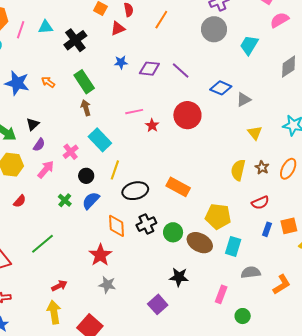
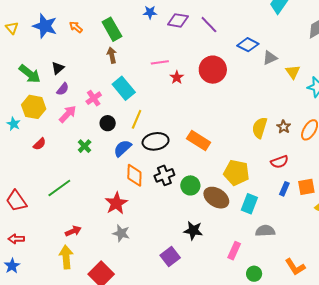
yellow triangle: (255, 133) -> (293, 72), moved
blue semicircle: (91, 201) -> (122, 148), moved
orange L-shape: (282, 284) -> (295, 267), moved, turned 85

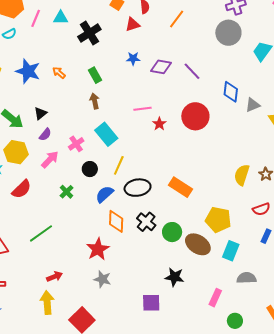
green rectangle: (112, 29) -> (95, 75), size x0.7
blue diamond: (248, 45) -> (231, 92), turned 70
red semicircle: (40, 144) -> (22, 189), size x1.5
black cross: (164, 175) -> (146, 222), turned -30
purple square: (170, 256) -> (151, 303), turned 36

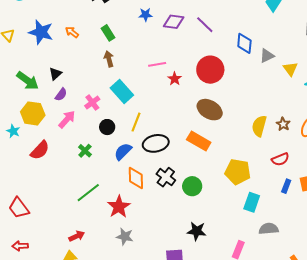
green line: (41, 233) -> (88, 193), moved
brown ellipse: (198, 244) -> (210, 110), moved

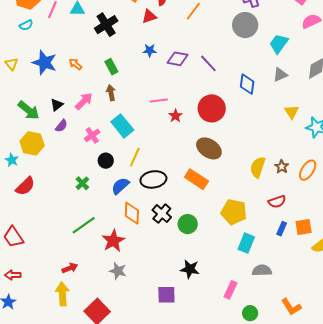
gray triangle: (267, 56) -> (280, 75), moved
pink arrow: (67, 119) -> (84, 101), moved
red semicircle: (40, 150) -> (25, 186), moved

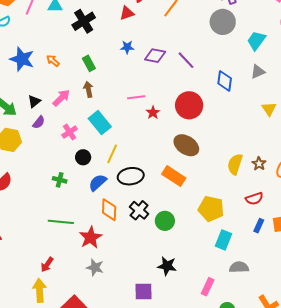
green cross: (82, 183) -> (60, 180), turned -32
green line: (84, 225) -> (61, 222), turned 40
red arrow: (70, 268) -> (47, 265), turned 147

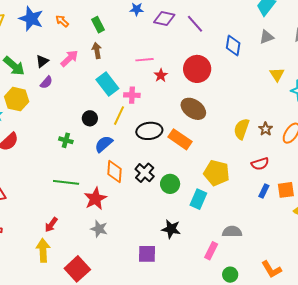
pink cross: (70, 132) -> (132, 95), moved, turned 35
black ellipse: (131, 176) -> (149, 131), moved
cyan rectangle: (224, 240) -> (198, 199), moved
gray semicircle: (239, 267) -> (232, 232), moved

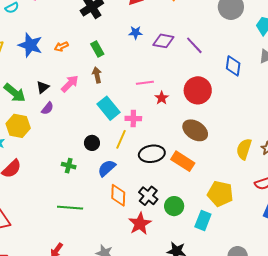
orange arrow: (62, 21) -> (61, 46), turned -64
red star: (95, 199) -> (140, 224), moved

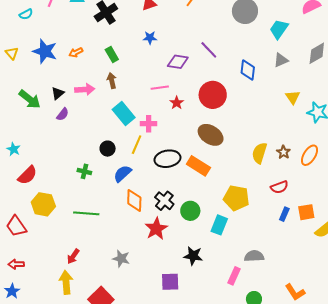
purple diamond: (163, 41) -> (178, 62), moved
pink arrow: (70, 84) -> (85, 89), turned 42
yellow hexagon: (18, 126) -> (43, 204), moved

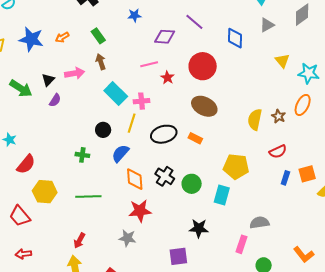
orange ellipse: (309, 155) -> (303, 105), moved
orange rectangle: (198, 166) -> (195, 138), size x0.6
red star: (156, 229) -> (140, 211), moved, turned 30

